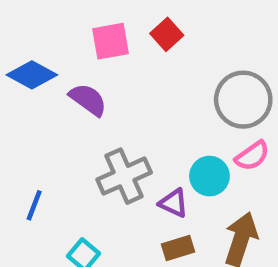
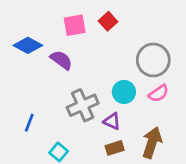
cyan circle: (209, 176) -> (124, 92), moved

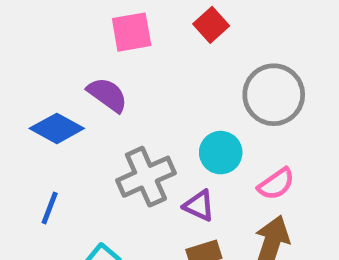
red square: (108, 21) -> (211, 25), moved
blue diamond: (28, 45) -> (57, 128), moved
pink semicircle: (159, 93) -> (276, 184), moved

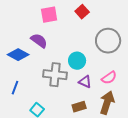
cyan circle: (221, 153) -> (77, 61), moved
gray cross: (146, 177) -> (55, 75), turned 30
purple triangle: (199, 206) -> (85, 82), moved

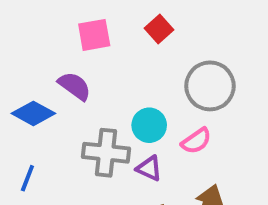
pink semicircle: (109, 78) -> (196, 141), moved
purple triangle: (85, 82) -> (149, 168), moved

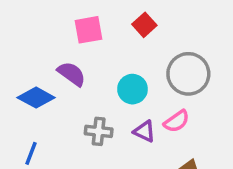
cyan circle: (149, 125) -> (132, 89), moved
gray cross: (106, 153) -> (99, 131), size x0.7
purple triangle: (149, 168) -> (144, 131), moved

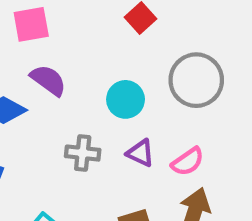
pink square: (88, 30) -> (31, 24), moved
pink semicircle: (176, 121) -> (188, 162), moved

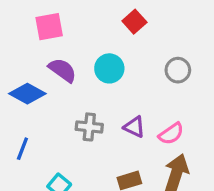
gray circle: (196, 80) -> (178, 70), size x0.6
cyan circle: (126, 99) -> (109, 68), moved

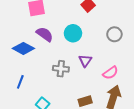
purple triangle: (134, 127) -> (85, 61), moved, turned 40

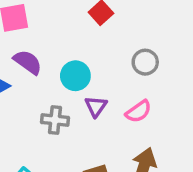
cyan circle: (73, 33) -> (75, 76), moved
pink semicircle: (110, 73) -> (138, 111), moved

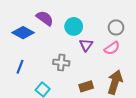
gray circle: (145, 62) -> (116, 27), moved
gray cross: (55, 120) -> (61, 63), moved

